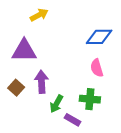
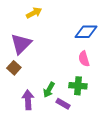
purple triangle: (24, 51) -> (21, 44), turned -45
purple arrow: (41, 82) -> (28, 100), moved
brown square: (16, 88) -> (14, 68), moved

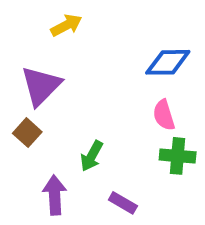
green cross: (78, 86) -> (178, 156), moved
green arrow: (49, 90) -> (92, 156), moved

